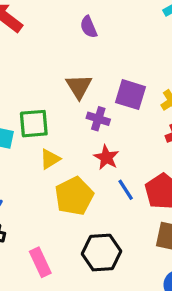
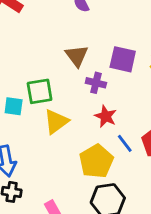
yellow triangle: (50, 159) -> (56, 122), size x1.4
yellow pentagon: (74, 196) -> (96, 161), moved

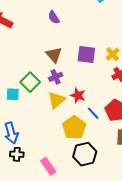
purple cross: (96, 83) -> (56, 77), moved, turned -32
green square: (40, 91) -> (30, 82), turned -30
yellow triangle: (56, 122) -> (56, 100), moved

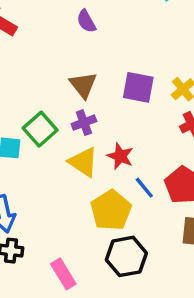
yellow triangle: (56, 100) -> (83, 162), turned -48

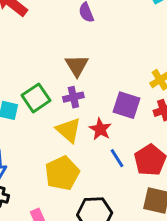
purple square: (138, 87) -> (126, 105), moved
yellow pentagon: (111, 210) -> (62, 173), moved

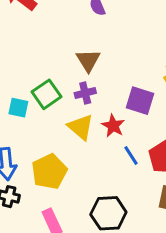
yellow pentagon: (62, 173) -> (49, 172), moved

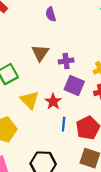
purple cross: (85, 93) -> (66, 61), moved
blue line: (131, 155) -> (64, 124), turned 32

